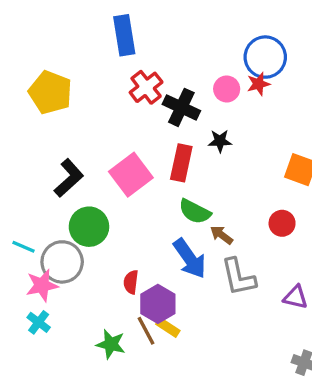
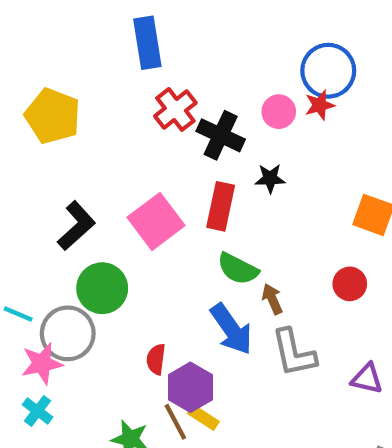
brown arrow: (222, 235) -> (272, 299), turned 30

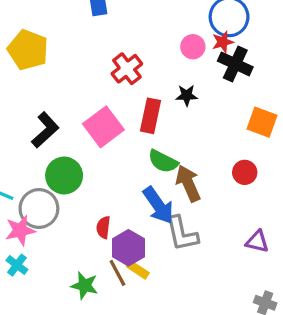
red cross: (175, 109) -> (127, 69), moved
black cross: (221, 135) -> (235, 64), moved
brown arrow: (272, 299) -> (188, 183), size x1.6
gray L-shape: (294, 353) -> (182, 234), moved

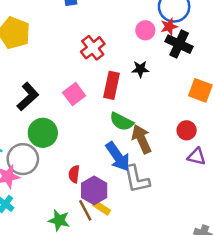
pink square: (103, 127) -> (74, 94), size x0.7
purple triangle: (257, 241) -> (197, 157), moved

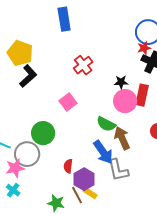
pink circle: (145, 30) -> (125, 101), moved, size x1.5
red rectangle: (112, 85) -> (142, 95), moved
black L-shape: (28, 97) -> (28, 76), moved

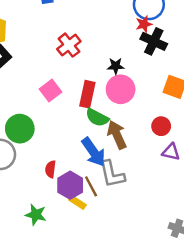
red rectangle: (142, 95) -> (87, 94), moved
brown line: (77, 195) -> (91, 186), moved

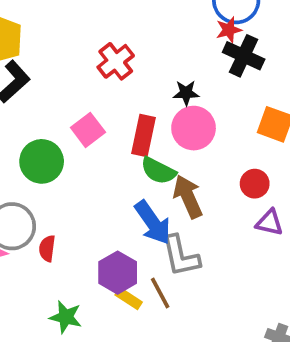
green circle: (20, 129) -> (42, 161), moved
red semicircle: (51, 169) -> (47, 248), moved
brown line: (91, 186) -> (160, 293), moved

